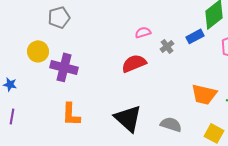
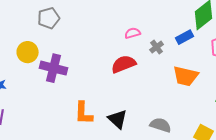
orange trapezoid: (204, 94) -> (186, 76), moved
orange L-shape: (71, 114) -> (84, 113), moved
black triangle: (128, 118) -> (118, 119), size x0.7

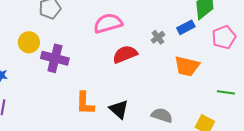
pink semicircle: (133, 33) -> (108, 23), moved, size x1.8

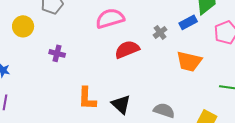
yellow circle: (29, 42) -> (23, 26), moved
purple cross: (55, 58) -> (57, 53), size x0.6

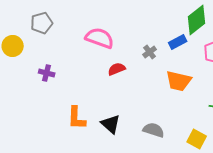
pink semicircle: (110, 18) -> (100, 38), turned 36
red semicircle: (127, 49) -> (117, 69), size x0.7

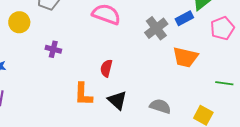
gray cross: (150, 52) -> (156, 28), size x1.6
red semicircle: (117, 69) -> (106, 68), moved, turned -54

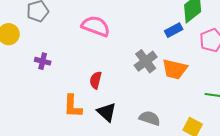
gray cross: (156, 28) -> (146, 61), moved

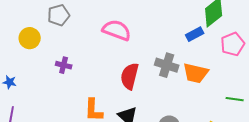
gray cross: (146, 61) -> (167, 65), turned -35
red semicircle: (96, 80) -> (130, 76), moved, size x1.5

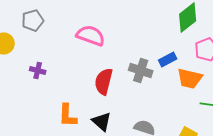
blue rectangle: (195, 34) -> (168, 60), moved
orange trapezoid: (196, 73) -> (190, 78), moved

